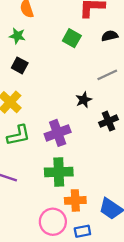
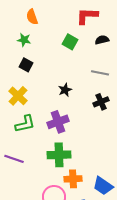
gray line: (107, 75) -> (100, 73), turned 36
black star: (84, 100) -> (65, 90), moved
black cross: (108, 121) -> (101, 102), moved

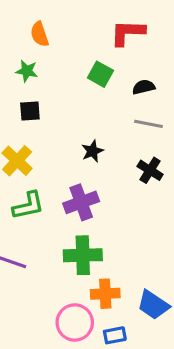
black semicircle: (102, 40) -> (144, 87), moved
black square: (26, 65) -> (30, 111), turned -32
black cross: (101, 102) -> (150, 170), turned -35

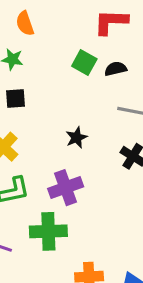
black semicircle: (144, 87) -> (116, 69), moved
green cross: (83, 255) -> (48, 231), moved

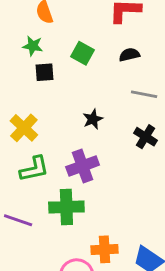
green square: (84, 63) -> (83, 53), moved
black square: (16, 98) -> (44, 72), moved

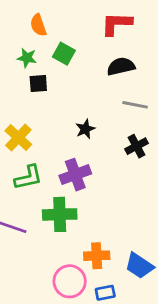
green square: (83, 53) -> (64, 54), moved
black semicircle: (129, 55) -> (121, 66), size x1.4
black cross: (146, 137) -> (137, 146), turned 30

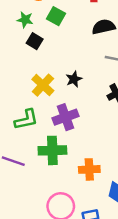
black square: (38, 83) -> (35, 41), turned 35
yellow cross: (18, 138) -> (43, 85), moved
orange cross: (97, 256) -> (89, 169), moved

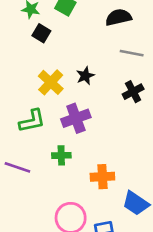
green cross: (52, 150) -> (61, 155), size x0.6

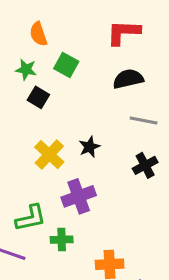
green L-shape: (32, 121) -> (31, 218), moved

